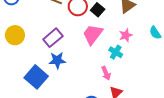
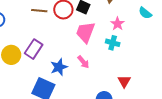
purple rectangle: (53, 38) -> (34, 49), moved
pink arrow: (106, 73) -> (83, 62), moved

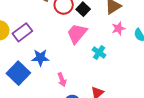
pink star: (117, 24) -> (118, 28), moved
pink arrow: (83, 62) -> (62, 80), moved

